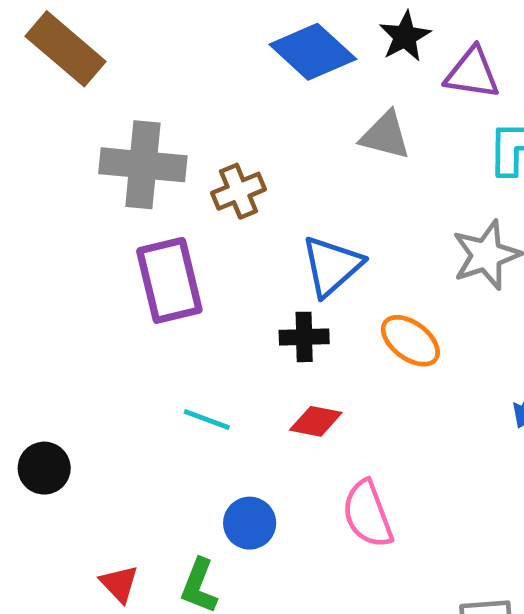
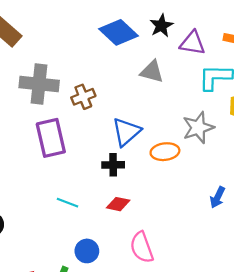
orange ellipse: (410, 341) -> (165, 152), moved, turned -44

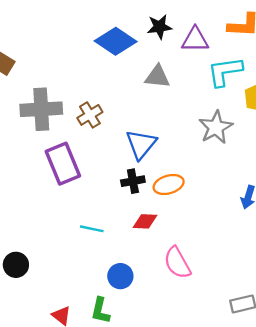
black star: (161, 26) -> (159, 27), turned 30
orange ellipse: (165, 152) -> (169, 185), moved

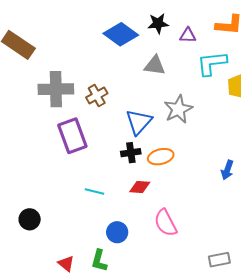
purple triangle: (195, 40) -> (188, 35), size x0.7
gray star: (216, 127) -> (178, 109), moved

